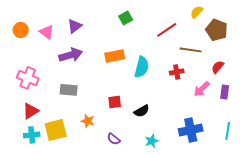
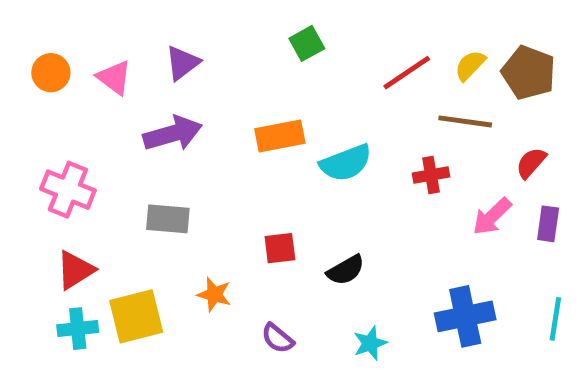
yellow semicircle: (197, 12) -> (470, 65), moved
cyan semicircle: (142, 67) -> (346, 163), turned 55

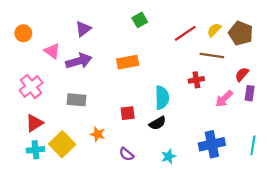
pink triangle: (114, 78) -> (52, 51), moved
cyan semicircle: (346, 163) -> (162, 98), moved, turned -70
pink cross: (68, 190) -> (31, 87), turned 30
purple rectangle: (548, 224) -> (250, 93), moved
yellow square: (136, 316) -> (62, 144), turned -30

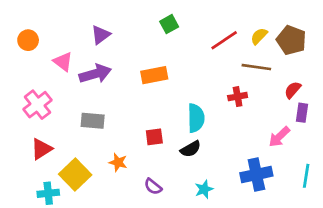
pink arrow: (224, 99) -> (279, 137), moved
cyan cross: (35, 150) -> (48, 193), moved

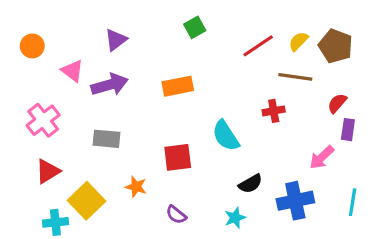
cyan semicircle: (196, 118) -> (226, 136), turned 148
red square: (154, 137) -> (178, 157), size x1.4
black semicircle: (191, 149) -> (250, 184), moved

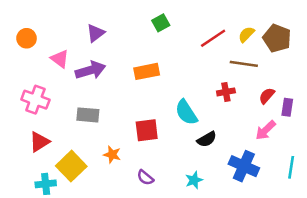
red semicircle: (337, 103) -> (267, 96), moved
pink cross: (43, 120) -> (35, 100), turned -32
black semicircle: (250, 184) -> (207, 139), moved
blue cross: (295, 201) -> (244, 166), turned 36

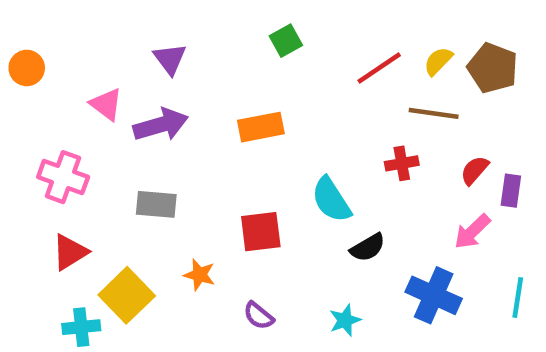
purple triangle: (96, 33) -> (170, 59), turned -30
orange circle: (27, 38) -> (27, 68), moved

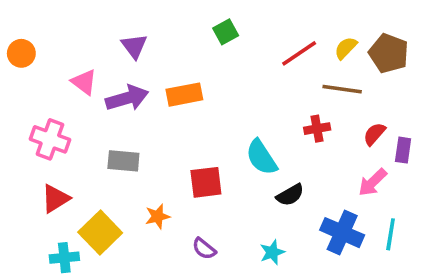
orange rectangle: (261, 127) -> (184, 95), moved
orange star: (199, 275) -> (158, 216), turned -30
cyan line: (518, 298) -> (391, 234), moved

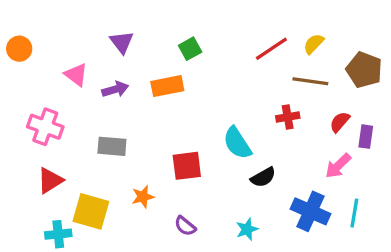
green square: (226, 32) -> (190, 49), moved
brown pentagon: (389, 53) -> (364, 70), moved
purple arrow: (127, 98) -> (115, 89), size x0.7
yellow square: (100, 233) -> (91, 211), turned -30

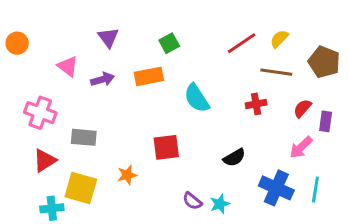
cyan semicircle: (237, 143) -> (197, 98), moved
gray rectangle: (112, 146) -> (84, 137), moved
purple semicircle: (185, 226) -> (192, 201), moved

